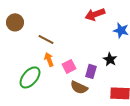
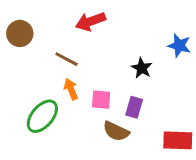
red arrow: (95, 14) -> (90, 21), moved
black star: (110, 59) -> (142, 68), moved
pink square: (69, 66) -> (101, 100), turned 32

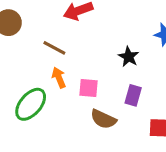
purple rectangle: (134, 107) -> (133, 95), moved

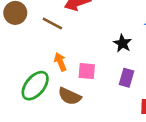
brown line: (54, 48) -> (52, 23), moved
brown semicircle: (103, 119) -> (70, 96), moved

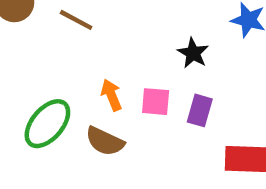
orange arrow: (60, 62) -> (111, 95), moved
pink square: (87, 71) -> (156, 102), moved

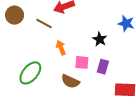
orange arrow: (111, 95) -> (61, 48), moved
brown semicircle: (105, 141) -> (70, 81), moved

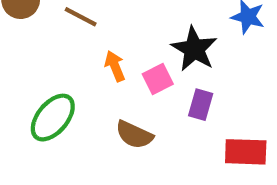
black star: (100, 39) -> (194, 49), size x1.5
pink square: (82, 62) -> (158, 79), moved, turned -32

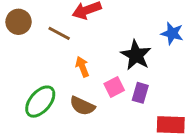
pink square: (158, 79) -> (114, 87), moved
brown semicircle: (134, 135) -> (82, 106), moved

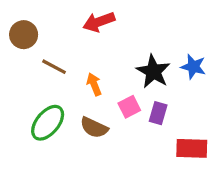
brown line: (59, 33) -> (54, 67), moved
blue star: (172, 33) -> (193, 67), moved

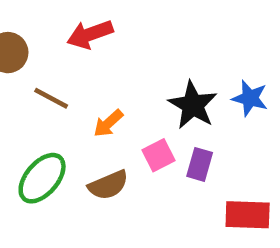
red arrow: (99, 22) -> (90, 34), moved
orange arrow: (94, 84) -> (108, 123), turned -110
brown semicircle: (94, 128) -> (108, 185), turned -48

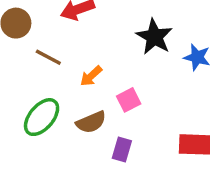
black star: (193, 105) -> (154, 37), moved
purple rectangle: (200, 164) -> (122, 150), moved

